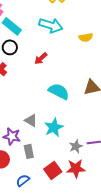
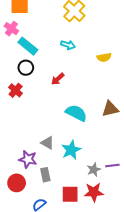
cyan arrow: (51, 25) -> (68, 45), size x0.6
red square: (53, 170) -> (70, 194), turned 36

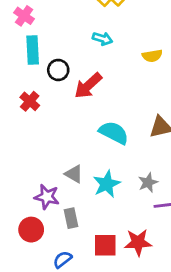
cyan rectangle: (28, 46) -> (33, 50), moved, turned 48
black circle: (26, 68) -> (58, 70), moved
red arrow: (58, 79) -> (88, 86), size x1.5
gray star: (94, 170) -> (148, 183), moved

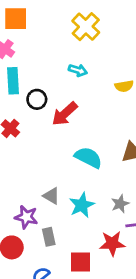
red star: (138, 242) -> (112, 243), moved

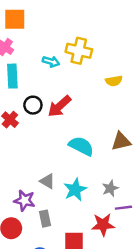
yellow cross: (86, 27) -> (79, 51), moved, turned -30
cyan arrow: (78, 70) -> (51, 62), moved
black circle: (37, 99) -> (33, 105), moved

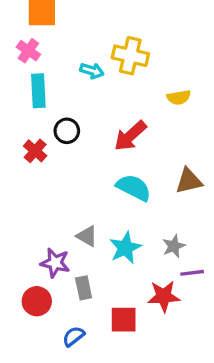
red arrow: (59, 106) -> (130, 136), moved

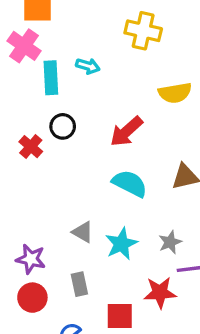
pink cross: (28, 51) -> (24, 46), size x1.4
yellow cross: (130, 56) -> (143, 31), moved
cyan rectangle: (38, 91) -> (51, 78), moved
yellow semicircle: (179, 97) -> (175, 93), size x1.4
purple star: (55, 263) -> (31, 259), moved

